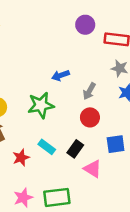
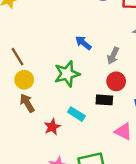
blue arrow: (60, 75) -> (83, 43), turned 63
black rectangle: (75, 149) -> (104, 100), moved, turned 63

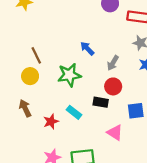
brown line: (18, 57) -> (36, 55), moved
brown arrow: (27, 103) -> (25, 108), moved

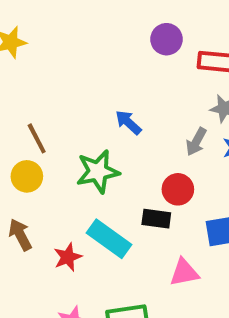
gray arrow: (113, 63) -> (196, 142), moved
cyan rectangle: (74, 112) -> (109, 239), size x1.5
pink triangle: (115, 133) -> (184, 272), turned -42

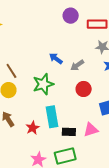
gray arrow: (196, 142) -> (77, 65), moved, turned 32
black rectangle: (156, 219) -> (69, 132), moved
cyan rectangle: (109, 239) -> (52, 117), turned 50

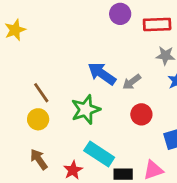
blue arrow: (56, 58) -> (102, 74), size x1.5
cyan rectangle: (52, 117) -> (99, 154), turned -45

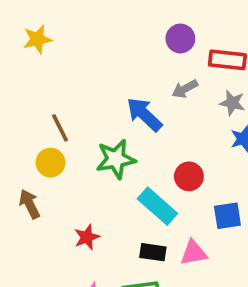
gray arrow: (132, 82) -> (185, 89), moved
cyan rectangle: (99, 154) -> (157, 206), moved
brown arrow: (39, 159) -> (29, 204), moved

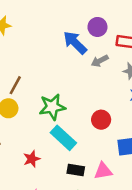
blue arrow: (144, 114) -> (75, 43), moved
brown line: (60, 128) -> (15, 85), turned 54
cyan rectangle: (157, 206) -> (63, 138), moved

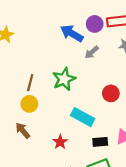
purple circle: (97, 27) -> (95, 24), moved
gray arrow: (100, 61) -> (92, 52), moved
green star: (52, 107) -> (64, 79), moved

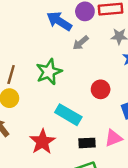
red star: (60, 142) -> (42, 142), size x1.5

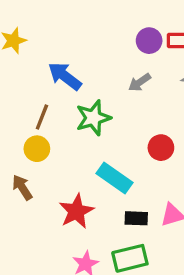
blue arrow: (59, 21) -> (65, 76), moved

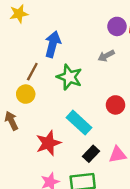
blue arrow: (65, 76) -> (53, 44), turned 60
green star: (93, 118) -> (69, 77), turned 30
black rectangle: (136, 218) -> (91, 154), turned -56

